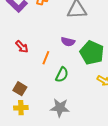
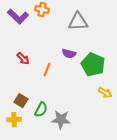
green semicircle: (62, 75) -> (41, 110), moved
yellow cross: (21, 108) -> (14, 120), moved

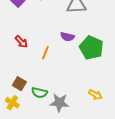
yellow arrow: (105, 93) -> (95, 95), moved
green semicircle: (41, 110) -> (39, 93), turned 77
yellow cross: (14, 120) -> (12, 103), turned 32

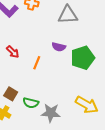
green pentagon: (91, 48) -> (83, 58), turned 30
yellow arrow: (95, 95) -> (87, 105), size x1.6

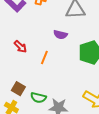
purple semicircle: (59, 47) -> (60, 35), moved

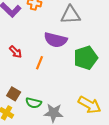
purple semicircle: (60, 35) -> (56, 40), size x1.6

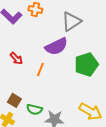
gray triangle: (71, 15) -> (71, 21), turned -30
purple semicircle: (56, 40) -> (56, 46), turned -40

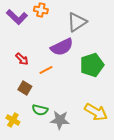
orange line: (40, 69) -> (46, 70), turned 40
brown square: (14, 100) -> (25, 88), moved

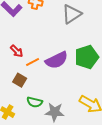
purple semicircle: (62, 47) -> (57, 60), moved
orange line: (46, 70) -> (33, 62), moved

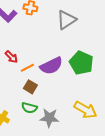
green pentagon: (87, 57) -> (81, 63), turned -30
brown square: (20, 80) -> (30, 87), moved

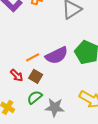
red arrow: (11, 57) -> (17, 75), moved
green semicircle: (29, 108) -> (35, 97), turned 126

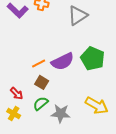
red arrow: (17, 75) -> (17, 93), moved

